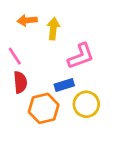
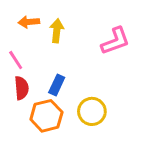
pink L-shape: (81, 56) -> (115, 41), moved
blue rectangle: (64, 85) -> (57, 85), moved, turned -48

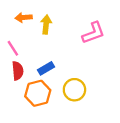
blue rectangle: (57, 85) -> (46, 68), turned 35

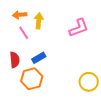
pink line: (13, 48) -> (24, 33), moved
yellow circle: (74, 90) -> (89, 82), moved

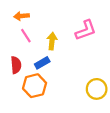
yellow arrow: (39, 21) -> (52, 41), moved

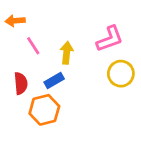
orange arrow: (21, 16) -> (15, 21), moved
yellow circle: (97, 89) -> (121, 74), moved

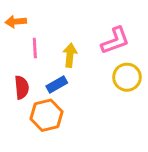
pink line: (33, 46) -> (35, 48), turned 30

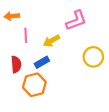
pink L-shape: (115, 41) -> (76, 20), moved
yellow arrow: (70, 55) -> (52, 41), turned -126

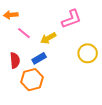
pink line: (26, 35) -> (24, 33), turned -48

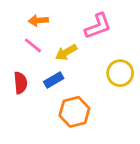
orange arrow: (11, 15) -> (38, 21), moved
orange hexagon: (32, 80) -> (74, 112), moved

